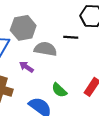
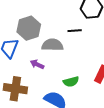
green semicircle: (59, 90) -> (71, 82), turned -49

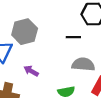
gray semicircle: (52, 45) -> (83, 64), moved

